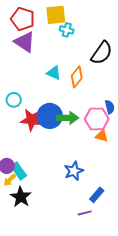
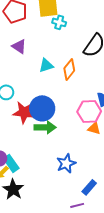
purple triangle: (25, 42) -> (19, 46), moved, size x0.7
cyan triangle: (54, 73) -> (46, 65), turned -42
green arrow: (68, 118) -> (45, 127), moved

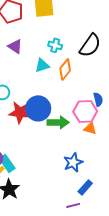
cyan cross: (59, 22) -> (55, 45), moved
green arrow: (45, 127) -> (58, 122), moved
blue star: (66, 163) -> (73, 162), moved

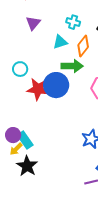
purple triangle: (15, 46) -> (33, 23), turned 35
green arrow: (58, 122) -> (72, 66), moved

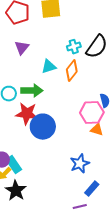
cyan cross: (73, 22) -> (74, 47), moved, turned -32
green arrow: (72, 66) -> (32, 91), moved
blue circle: (56, 85) -> (43, 127), moved

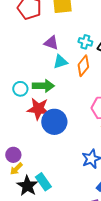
cyan cross: (74, 47) -> (85, 42), turned 32
purple triangle: (22, 48) -> (51, 43), moved, turned -49
cyan rectangle: (14, 165) -> (43, 182), moved

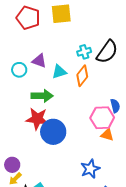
cyan cross: (85, 42) -> (84, 52), turned -32
purple triangle: (51, 43) -> (39, 61), moved
cyan circle: (20, 89) -> (19, 70), moved

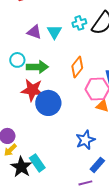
cyan circle: (19, 70) -> (17, 60), moved
cyan triangle: (59, 72) -> (54, 32), moved, turned -42
orange diamond: (82, 76) -> (77, 67), moved

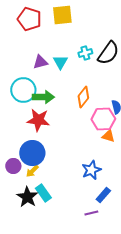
purple triangle: (34, 32) -> (40, 62), turned -35
cyan circle: (17, 60) -> (23, 90), size x1.6
blue circle: (48, 103) -> (32, 153), moved
yellow arrow: (10, 150) -> (32, 171), moved

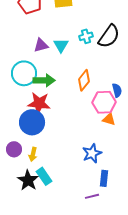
blue circle: (32, 153) -> (32, 122), moved
yellow arrow: (32, 171) -> (33, 154), turned -32
blue rectangle: (103, 195) -> (104, 178), turned -35

